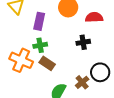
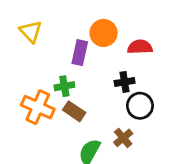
purple rectangle: (39, 21) -> (80, 53), moved
black circle: (100, 72) -> (140, 106), moved

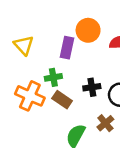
yellow triangle: (31, 32) -> (24, 45), moved
black cross: (125, 82) -> (92, 87), moved

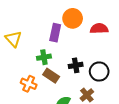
yellow triangle: (24, 45) -> (13, 39), moved
orange cross: (30, 96) -> (29, 84), moved, size x0.7

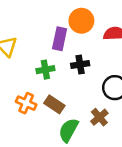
black cross: (76, 65) -> (80, 64), moved
brown rectangle: (51, 76) -> (54, 104), moved

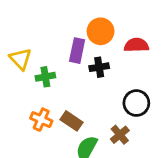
black cross: (80, 64) -> (99, 67), moved
green cross: (45, 70) -> (45, 77), moved

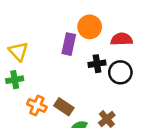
black cross: (99, 67) -> (97, 64), moved
green cross: (45, 77) -> (15, 80), moved
black circle: (136, 103) -> (120, 72), moved

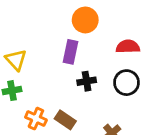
orange circle: (90, 27) -> (85, 20), moved
black cross: (97, 64) -> (87, 81), moved

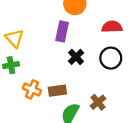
black cross: (87, 81) -> (76, 57), turned -35
brown rectangle: (65, 120) -> (57, 91), turned -42

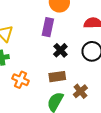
brown rectangle: (57, 91) -> (57, 77), moved

